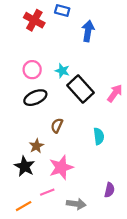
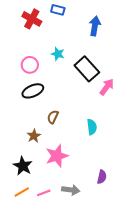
blue arrow: (88, 31) -> (95, 26), moved
cyan star: (62, 71) -> (58, 54), moved
black rectangle: (80, 89) -> (87, 69), moved
black star: (25, 166) -> (23, 166), moved
pink line: (47, 192) -> (44, 193), moved

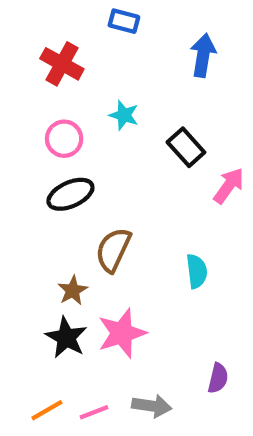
red cross: (32, 19) -> (62, 64), moved
black rectangle: (87, 69) -> (186, 147), size x0.7
brown semicircle: (53, 117) -> (113, 250), size x1.5
black star: (23, 166) -> (66, 338), moved

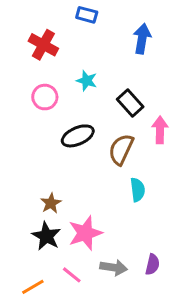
pink arrow: (229, 186) -> (160, 130), turned -35
black ellipse: (70, 194) -> (78, 136), moved
brown semicircle: (113, 250) -> (121, 149), moved
gray arrow: (152, 406) -> (114, 267), moved
pink line: (94, 412) -> (72, 275), moved, turned 60

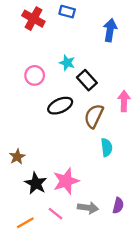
red cross: (43, 45) -> (33, 19), moved
black rectangle: (130, 103) -> (87, 80), moved
brown star: (51, 203) -> (17, 157), moved

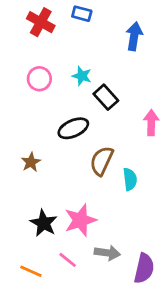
pink circle: (35, 75) -> (39, 79), moved
brown semicircle: (94, 116) -> (102, 161), moved
brown star: (17, 157) -> (31, 162), moved
purple semicircle: (118, 205) -> (144, 268), moved, size x1.5
orange line: (25, 223) -> (31, 271), turned 54

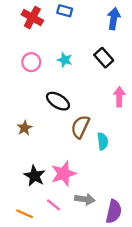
blue arrow: (134, 36) -> (114, 19), moved
black rectangle: (106, 97) -> (104, 58), moved
black ellipse: (73, 128) -> (58, 101), turned 55

